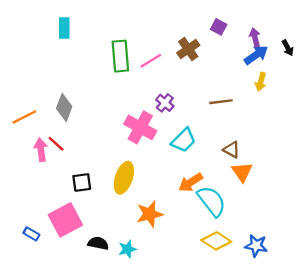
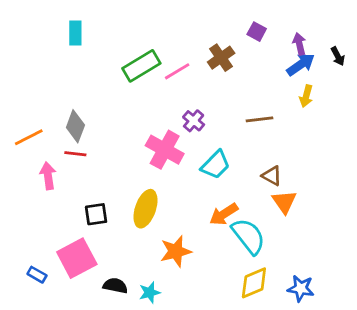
green rectangle: (120, 56) -> (141, 66), turned 64
red line: (56, 144) -> (75, 154), moved, turned -36
yellow diamond: (216, 241) -> (254, 283), turned -56

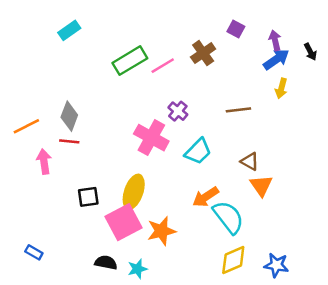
cyan rectangle: (75, 33) -> (69, 30), turned 55
pink square: (77, 258) -> (124, 222), moved

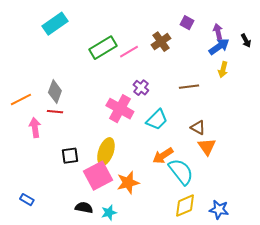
cyan rectangle: (69, 30) -> (55, 24), size x1.4

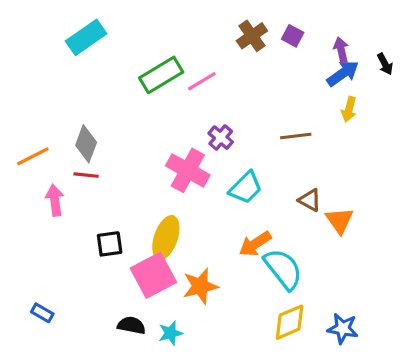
brown cross: (161, 42) -> (252, 36), moved
orange triangle: (207, 147) -> (340, 220), moved

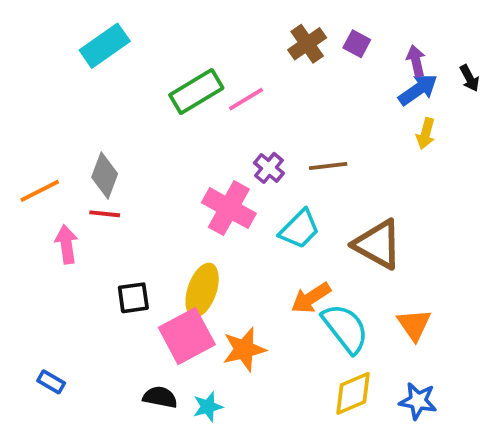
brown line: (296, 136) -> (328, 166), moved
brown triangle: (310, 200) -> (378, 244), size x1.8
orange triangle: (340, 220) -> (414, 325), moved

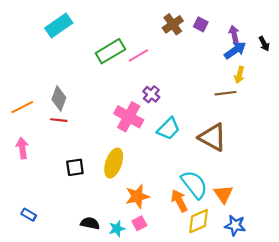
brown line: (328, 166) -> (225, 93), moved
pink arrow: (66, 244) -> (22, 148), moved
orange arrow: (311, 298) -> (179, 201), moved, turned 95
orange triangle: (414, 325) -> (223, 194), moved
pink square: (187, 336) -> (139, 223), moved, size x0.5

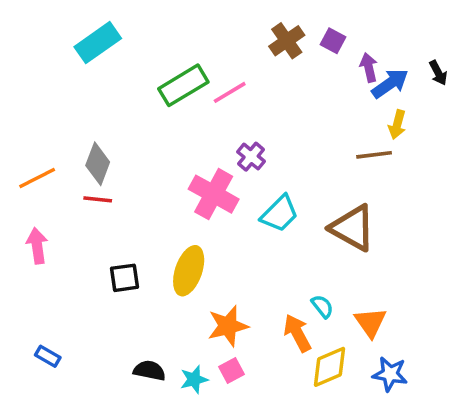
purple arrow: (234, 34) -> (369, 67), moved
cyan semicircle: (194, 185) -> (322, 306), size x0.5

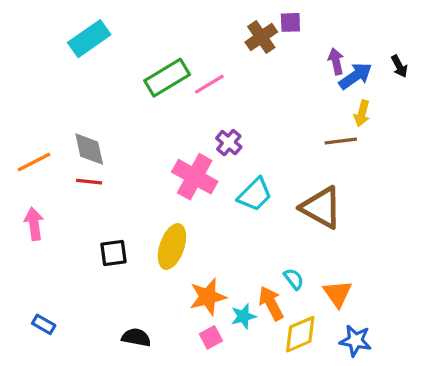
purple square: (333, 41) -> (290, 22), moved, turned -30
gray diamond: (98, 164) -> (89, 149), turned -33
cyan star: (194, 379) -> (243, 316), moved

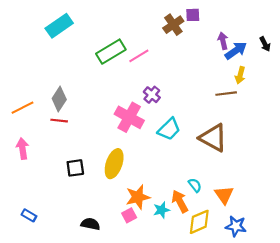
gray diamond: (89, 149) -> (59, 99), turned 45
pink square: (211, 337) -> (129, 215), moved

